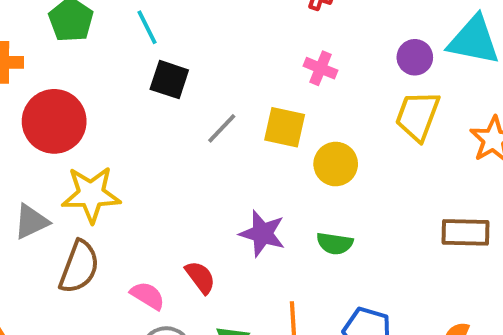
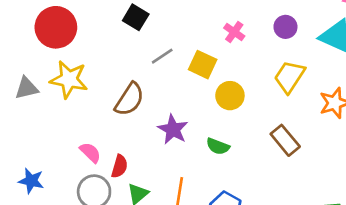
purple circle: (415, 57) -> (285, 27), moved
brown rectangle: (466, 232) -> (285, 140), moved, turned 36
brown semicircle: (79, 267) -> (129, 99), moved
red semicircle: (200, 277) -> (120, 166), moved, turned 40

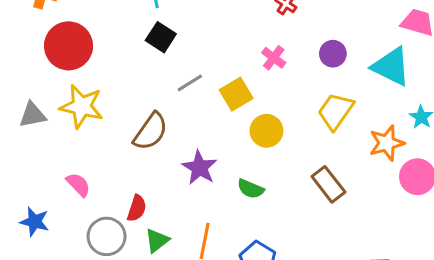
yellow square: (203, 65) -> (236, 94), turned 32
pink semicircle: (90, 153) -> (78, 185), moved

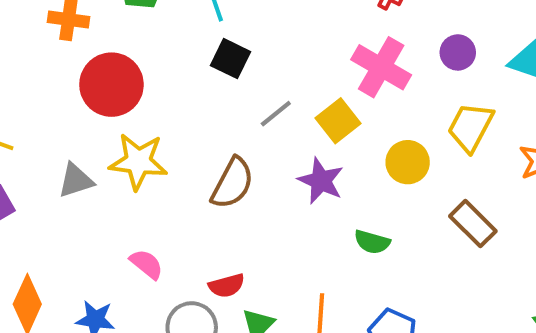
pink cross: (274, 58) -> (381, 67), size x1.8
yellow circle: (266, 131) -> (408, 162), moved
purple star: (200, 168) -> (321, 181), moved
red semicircle: (137, 208) -> (227, 286), turned 64

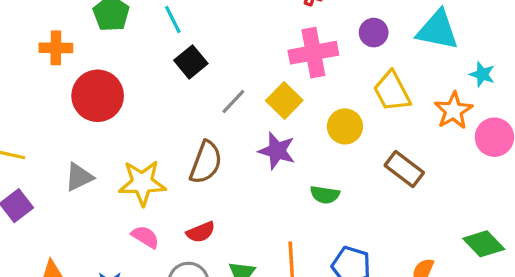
black square: (231, 59) -> (191, 62), turned 32
pink cross: (381, 67) -> (313, 53), turned -33
yellow trapezoid: (471, 127) -> (392, 91), turned -48
yellow star: (138, 161) -> (142, 183), moved
red semicircle: (227, 286) -> (201, 232), moved

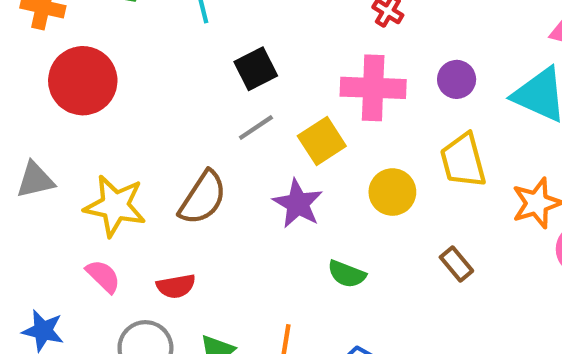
black square: (191, 62) -> (256, 69), moved
brown rectangle: (404, 169) -> (456, 264), size x0.7

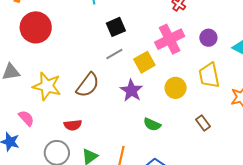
pink cross: (373, 88) -> (170, 39), turned -32
pink semicircle: (103, 276) -> (26, 118), moved

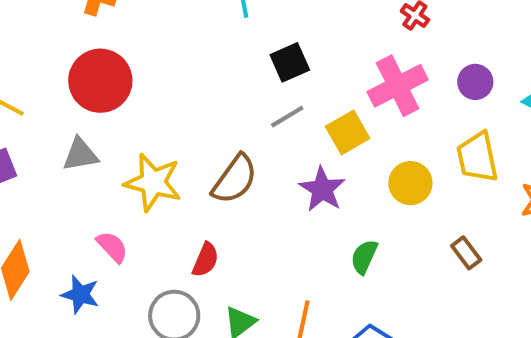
red circle: (36, 27) -> (100, 81), moved
green semicircle: (152, 124) -> (364, 257), turned 90
red semicircle: (73, 125) -> (205, 260), turned -60

